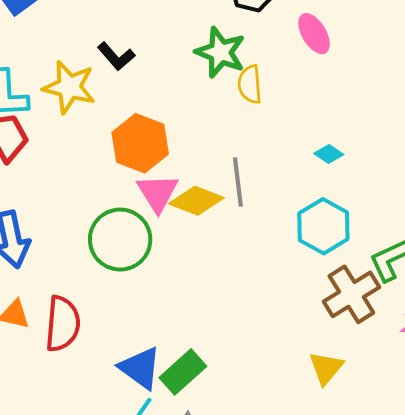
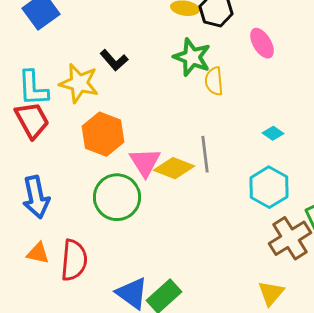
orange hexagon: (140, 143) -> (103, 134), moved

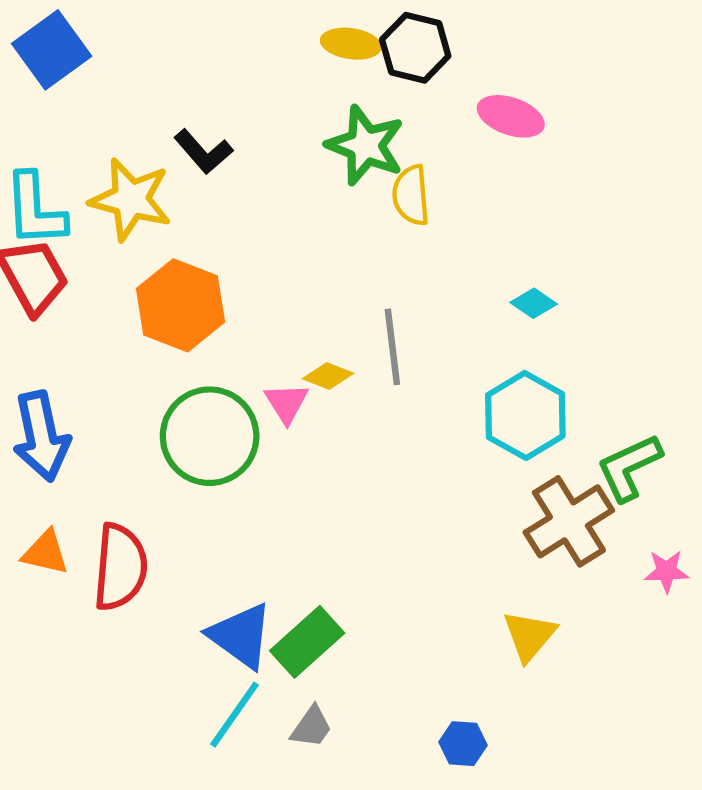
pink ellipse: (262, 43) -> (511, 116), turned -40
pink triangle: (145, 162) -> (286, 403), moved, size x0.7
yellow diamond: (174, 168) -> (328, 376), size x0.6

